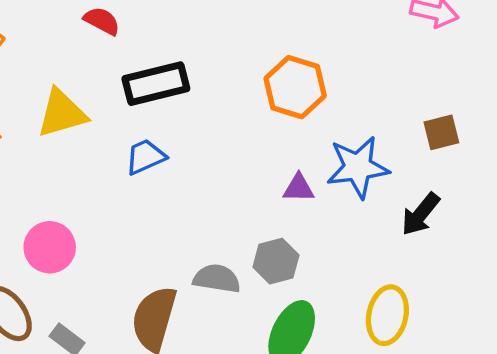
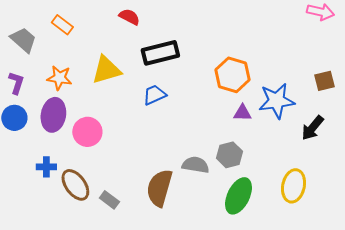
orange hexagon: (295, 87) -> (232, 75), moved
pink circle: (50, 247) -> (87, 132), moved

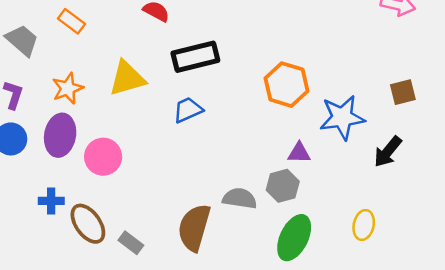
orange star: (59, 78) -> (68, 88), turned -30
purple triangle: (242, 113) -> (299, 153), moved
yellow ellipse: (294, 186) -> (364, 225), size x0.7

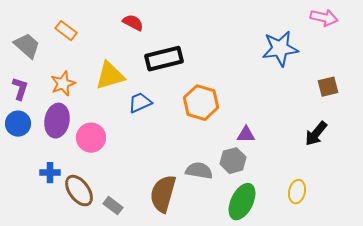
orange hexagon: (287, 85) -> (201, 103), moved
blue trapezoid: (188, 110) -> (140, 103), moved
blue star: (342, 117) -> (280, 49), moved

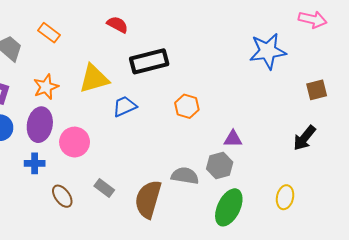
orange hexagon: (201, 103) -> (187, 106), size x0.7
blue cross: (50, 173) -> (35, 163), moved
brown ellipse: (79, 191) -> (62, 196), size x0.7
gray rectangle: (113, 206) -> (104, 188), moved

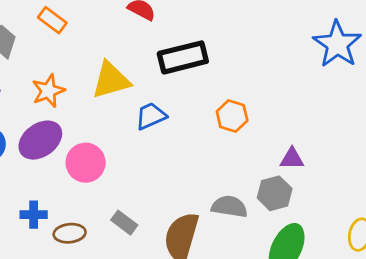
blue star: (268, 51) -> (337, 44), turned -30
purple ellipse: (40, 125) -> (40, 140), turned 44
blue cross: (35, 163) -> (34, 215), moved
brown ellipse: (62, 196) -> (70, 233), turned -60

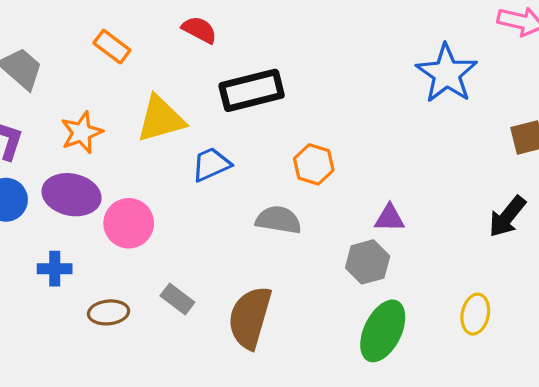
orange rectangle: (52, 20) -> (112, 47), moved
purple ellipse: (40, 140) -> (72, 195), turned 48
gray semicircle: (229, 207) -> (278, 220), moved
blue cross: (34, 215) -> (55, 269), moved

